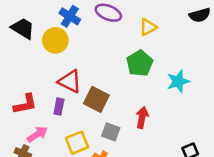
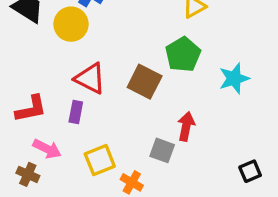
brown square: (96, 99) -> (145, 82), moved
gray square: (111, 132) -> (162, 150), moved
pink arrow: (37, 134) -> (47, 149), turned 60

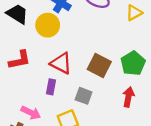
green pentagon: (183, 54) -> (133, 63), moved
red L-shape: (31, 109) -> (20, 60), moved
gray square: (162, 150) -> (84, 96), moved

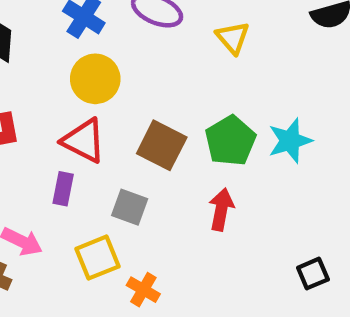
yellow triangle: (134, 13) -> (233, 38), turned -42
yellow circle: (48, 25) -> (95, 79), moved

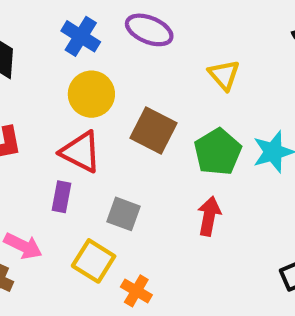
yellow triangle: (233, 38) -> (224, 75), moved
brown square: (162, 145) -> (153, 130), moved
yellow square: (98, 258) -> (94, 261), turned -36

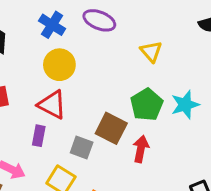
brown square: (153, 130) -> (111, 128), moved

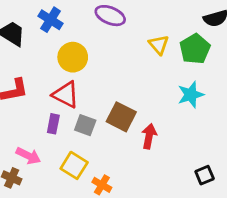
blue cross: (52, 25) -> (51, 20), moved
green pentagon: (147, 105) -> (195, 49), moved
gray square: (82, 147) -> (85, 125), moved

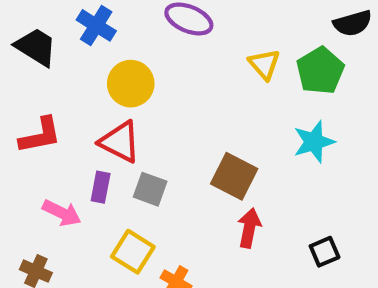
brown square: (121, 117) -> (234, 176), moved
red arrow: (149, 136) -> (249, 228), moved
pink arrow: (28, 156) -> (62, 213), moved
black square: (205, 175) -> (325, 252), moved

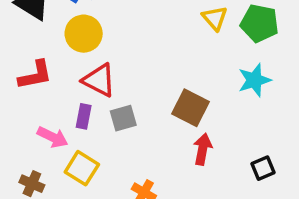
green pentagon: (320, 71) -> (260, 23), turned -30
yellow circle: (131, 84) -> (84, 34), moved
gray square: (150, 189) -> (123, 118), turned -36
yellow square: (133, 252) -> (82, 168), moved

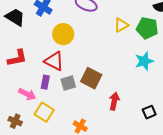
yellow triangle: (215, 18) -> (121, 25), turned 42
yellow circle: (84, 34) -> (63, 34), moved
brown square: (191, 108) -> (91, 78), moved

